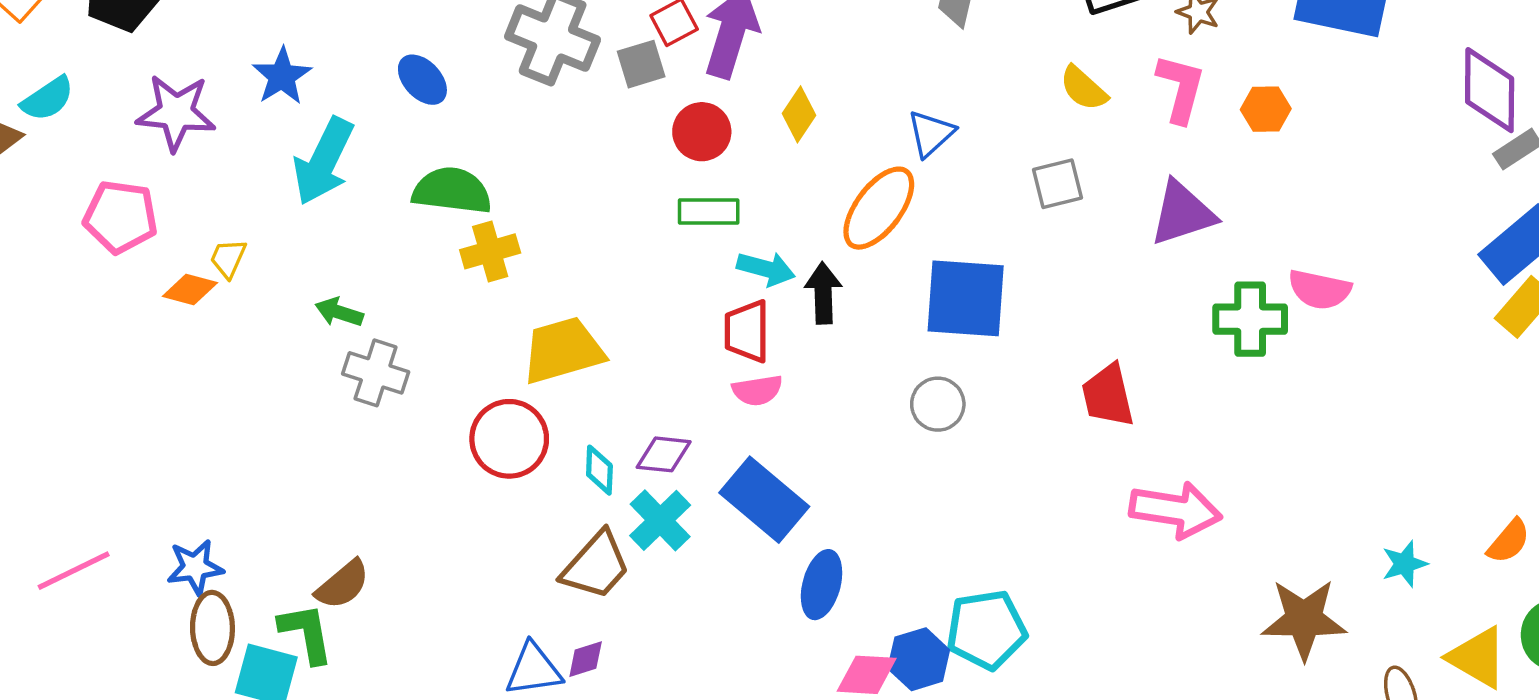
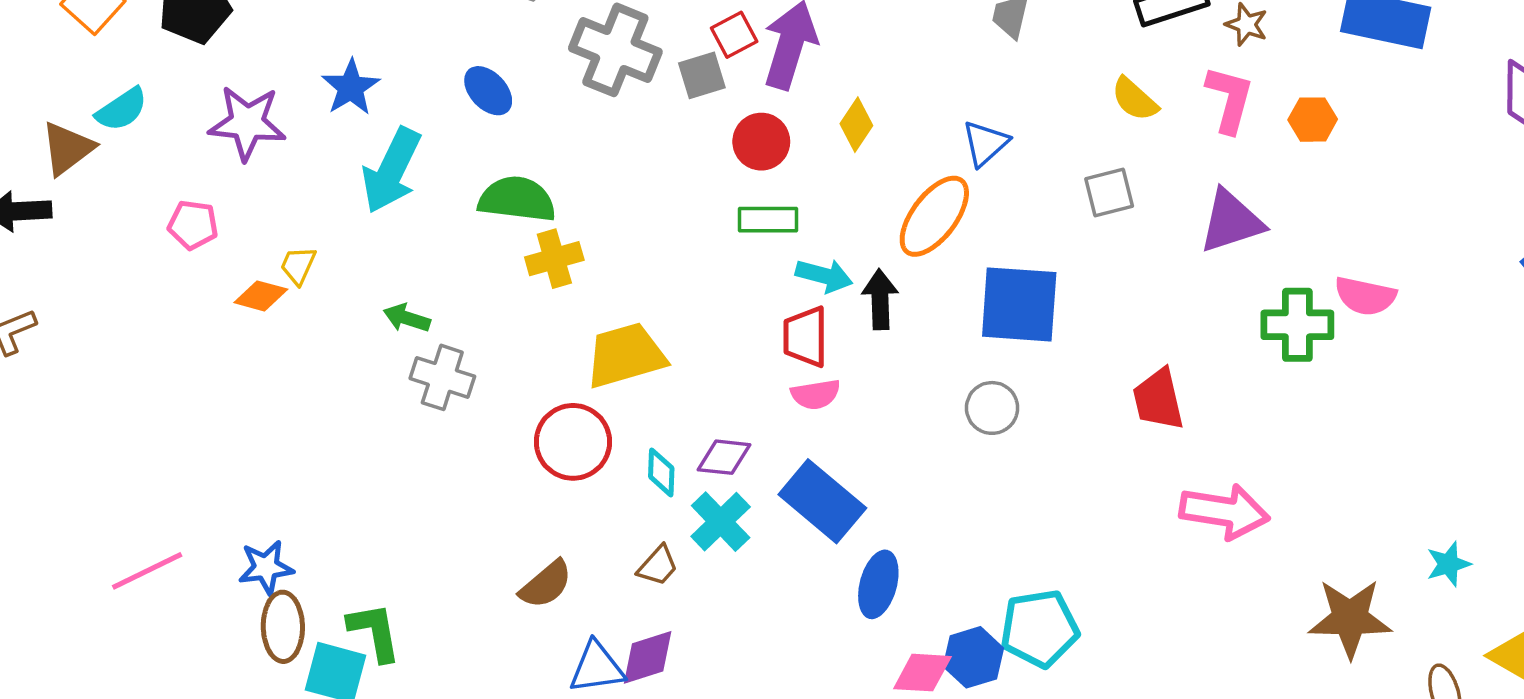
pink pentagon: (121, 217) -> (193, 225), size x0.7
brown trapezoid: (596, 565) -> (658, 566), size x0.6
brown semicircle: (343, 585) -> (546, 584), moved
purple diamond: (586, 659) -> (648, 657), size x1.5

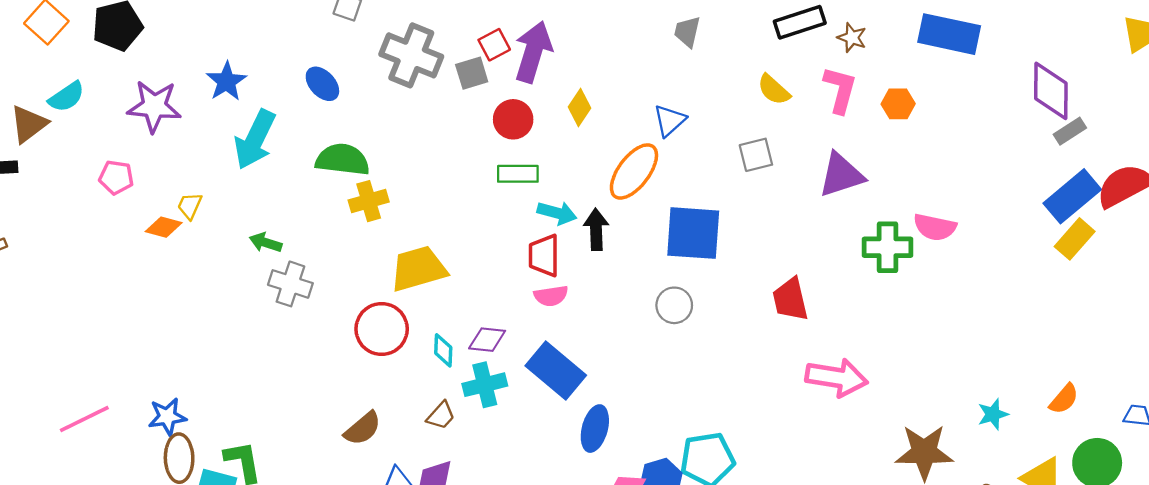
cyan cross: (721, 522) -> (485, 385), turned 30

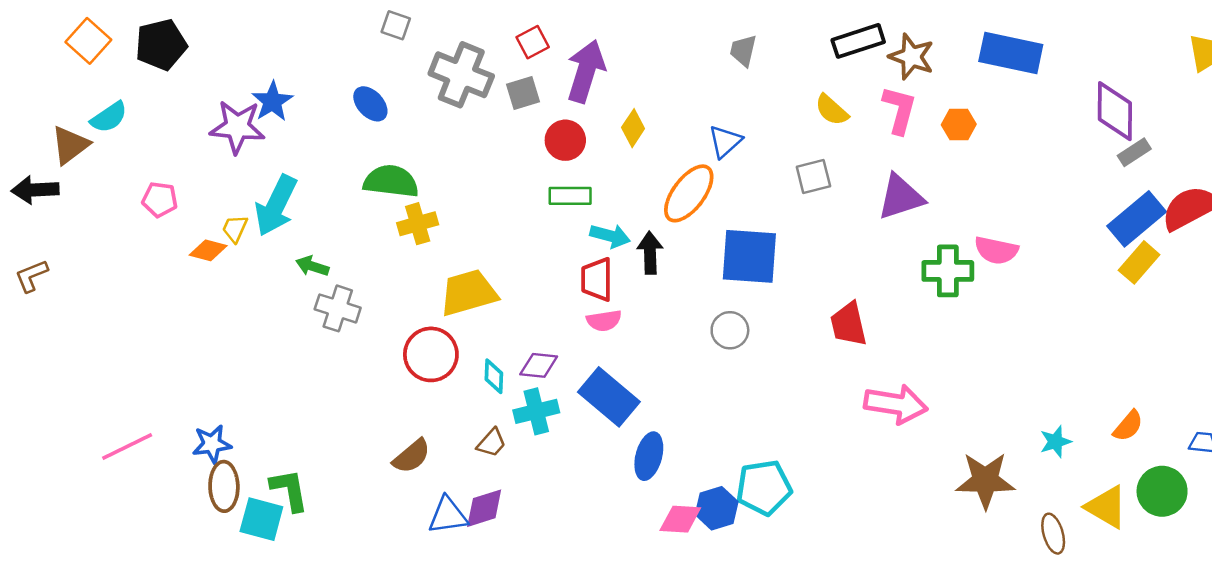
brown star: (852, 38) -> (912, 57), size x1.5
red square: (494, 45) -> (533, 42), moved
purple star: (154, 106) -> (237, 127), moved
cyan arrow: (255, 139) -> (276, 206), moved

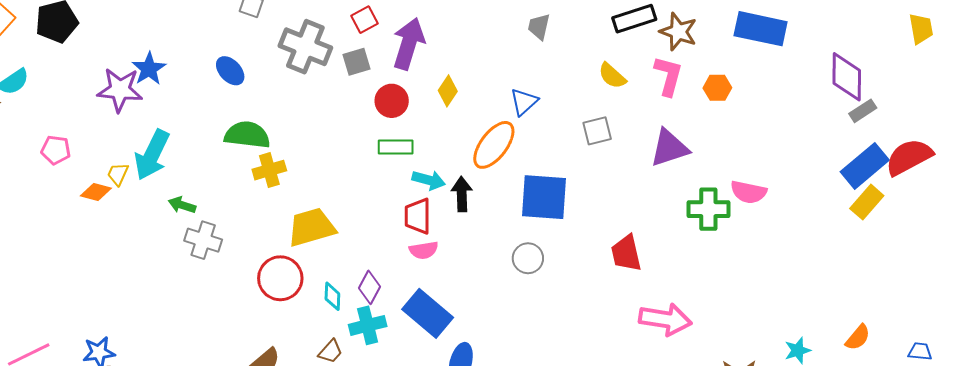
purple diamond: (539, 365) -> (370, 287), turned -68

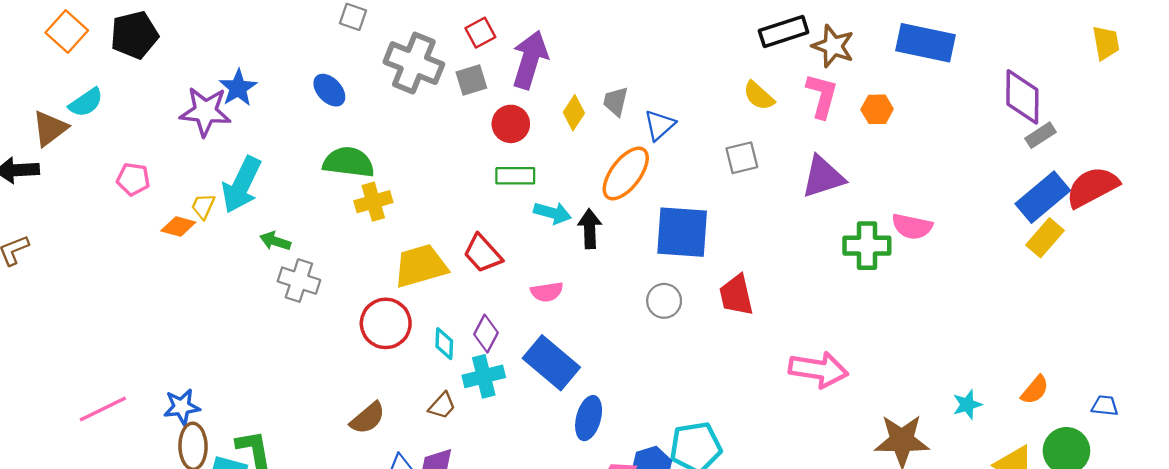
gray trapezoid: (539, 27) -> (616, 101), moved
red trapezoid: (418, 216) -> (483, 254), moved, turned -42
red trapezoid: (626, 253) -> (736, 295), moved

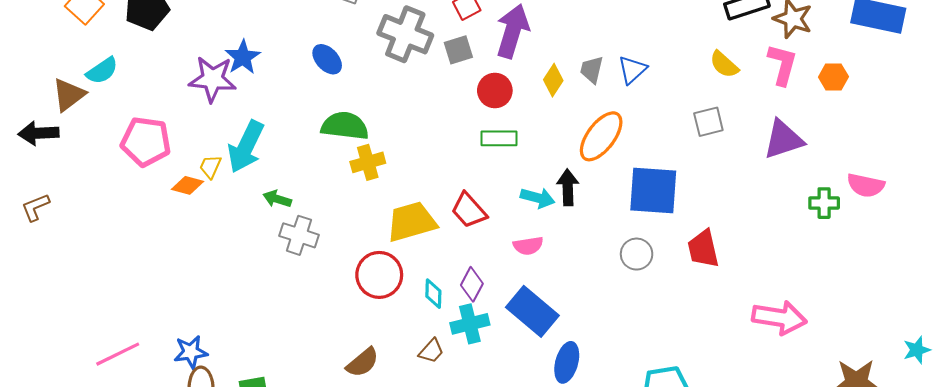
blue triangle: (660, 125) -> (632, 70), moved
pink pentagon: (133, 179) -> (146, 142), size x1.6
cyan arrow: (552, 213) -> (538, 198), moved
green cross: (867, 246) -> (824, 203), size x0.7

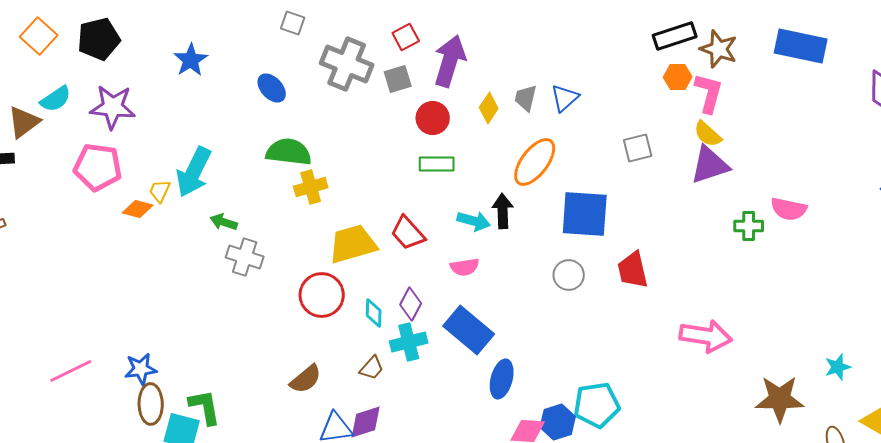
blue star: (243, 57) -> (191, 60), moved
yellow semicircle: (724, 64) -> (708, 134), moved
orange hexagon: (833, 77) -> (678, 77), moved
purple star: (213, 79) -> (113, 107), moved

